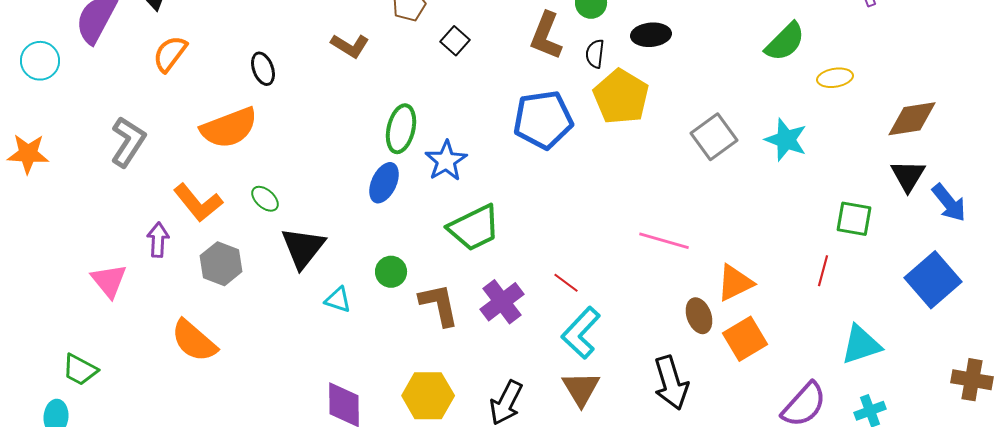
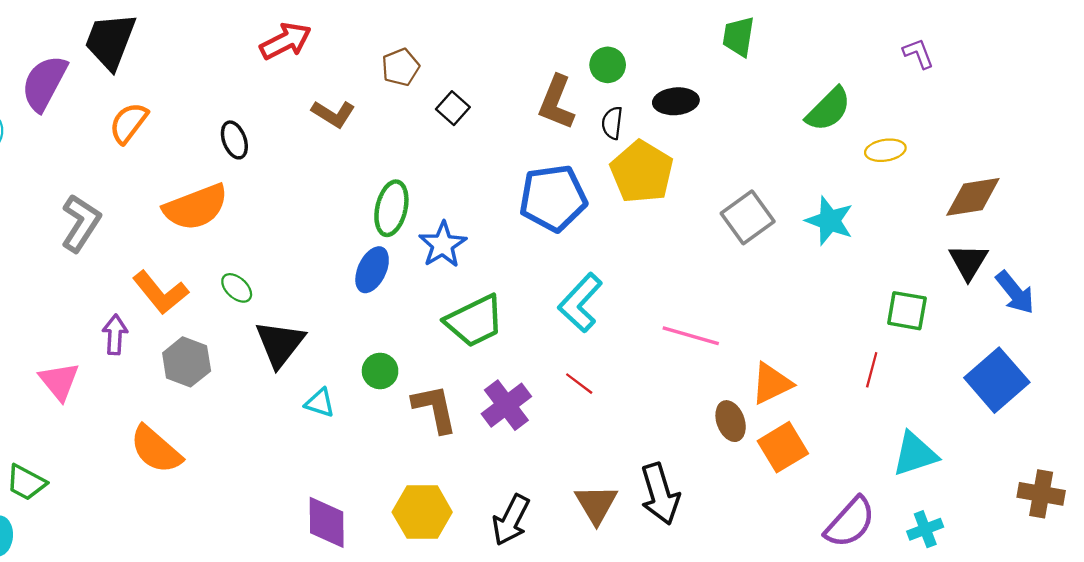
cyan L-shape: (581, 333) -> (580, 303), moved
black arrow: (671, 383) -> (660, 494), moved

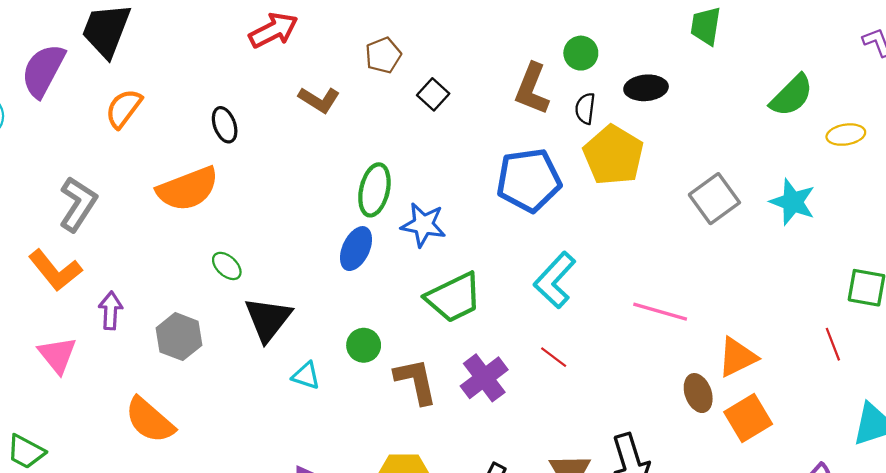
blue star: (443, 245) -> (423, 225), turned -30
orange L-shape: (160, 292) -> (55, 270), moved
red line: (872, 370) -> (833, 344), turned -36

